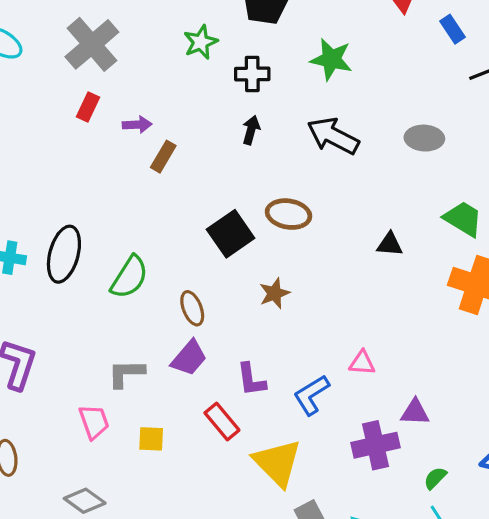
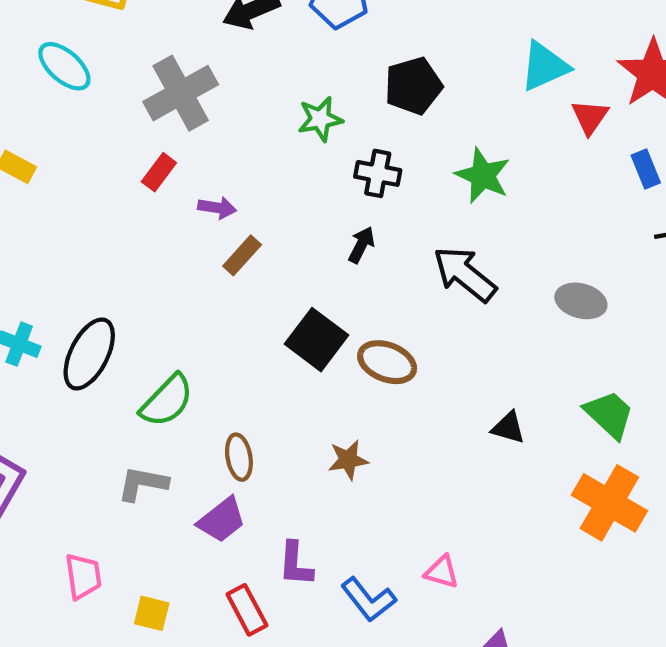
black square: (231, 234) -> (317, 340), moved, turned -30
gray L-shape: (126, 373) -> (143, 484), moved
blue L-shape: (311, 395) -> (368, 600), turned -108

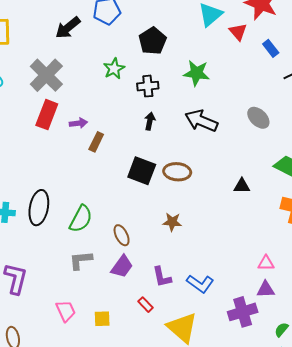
red rectangle: (159, 172) -> (47, 115), size x1.6
gray ellipse: (581, 301) -> (258, 118), turned 45
brown star: (348, 460) -> (172, 222), turned 30
pink triangle: (442, 572) -> (266, 263), moved
red rectangle: (247, 610) -> (146, 305), size x0.7

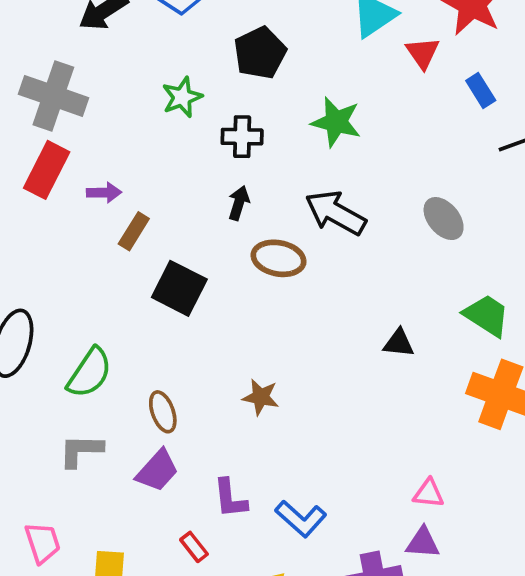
gray cross: (46, 75) -> (53, 96), turned -32
black square: (142, 171) -> (179, 288), moved
brown ellipse: (177, 172) -> (279, 258), moved

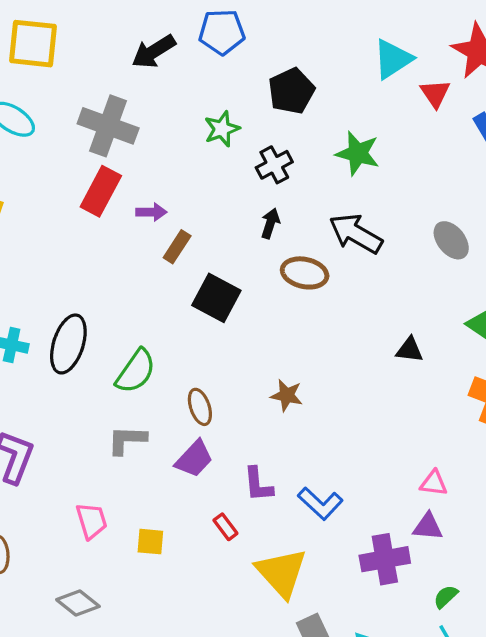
black cross: (242, 137) -> (274, 165), turned -30

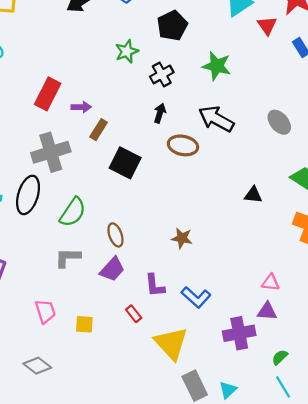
gray cross: (108, 126) -> (51, 152), moved, turned -36
brown star: (287, 395) -> (182, 238), moved

